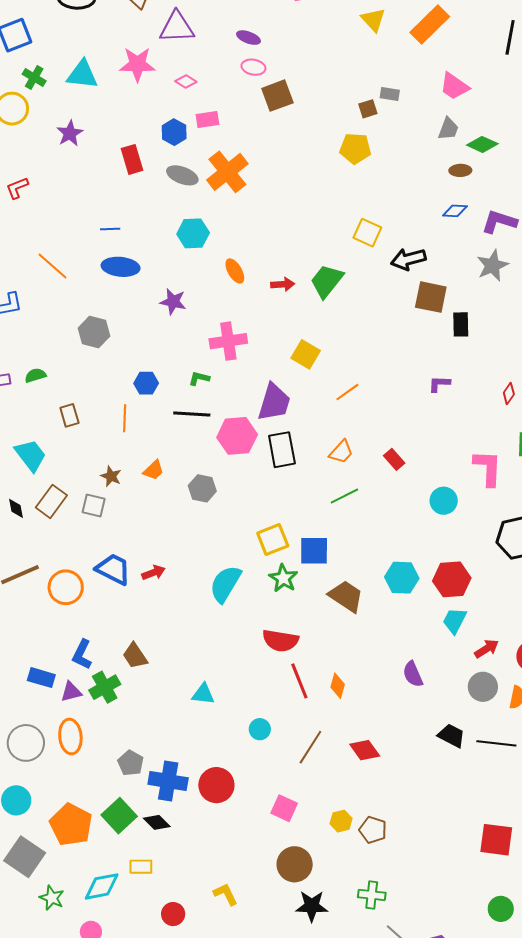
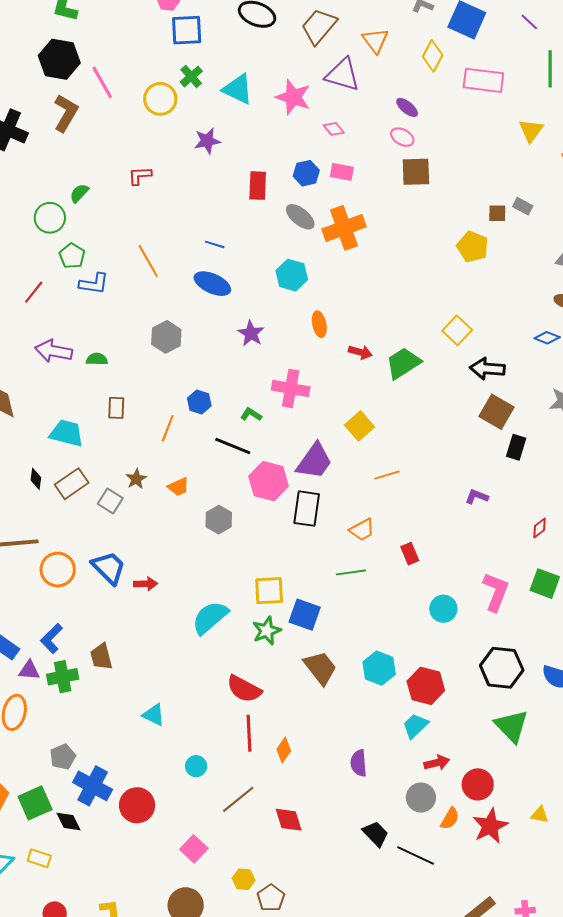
cyan trapezoid: (30, 455) -> (67, 433), turned -57

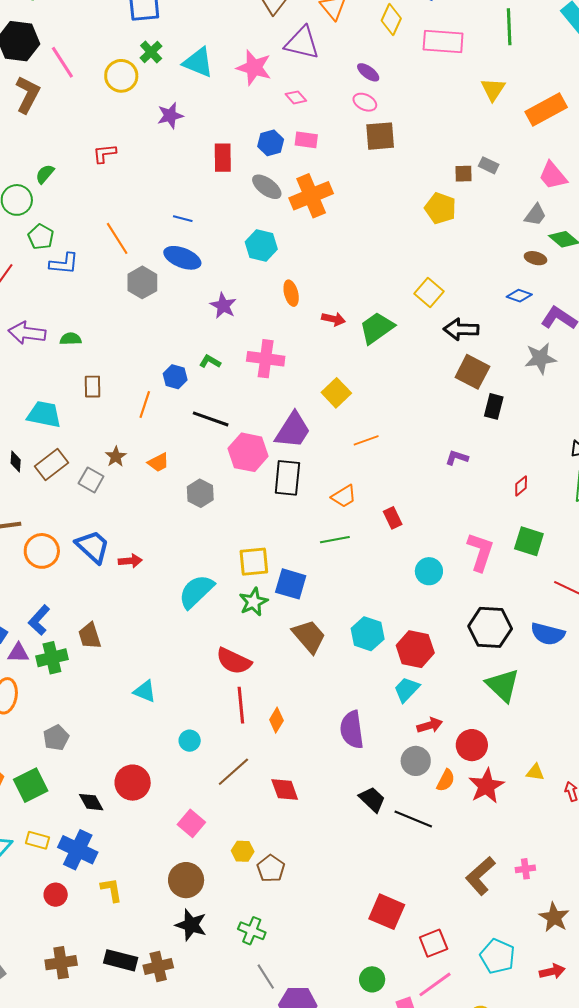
gray hexagon: (166, 337) -> (142, 282), moved
green L-shape: (251, 414) -> (210, 362), moved
purple semicircle: (359, 763) -> (352, 730), size x1.4
blue cross: (93, 786) -> (78, 850), moved
black diamond: (69, 822) -> (91, 802), moved

